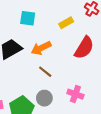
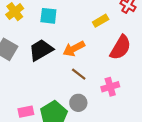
cyan square: (28, 18) -> (48, 16), moved
pink cross: (75, 94) -> (110, 87), moved, turned -35

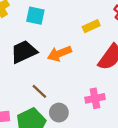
brown line: (79, 74) -> (39, 91), moved

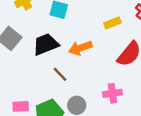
brown line: (39, 91) -> (60, 74), moved

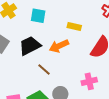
yellow rectangle: (112, 23) -> (74, 27), moved, turned 40

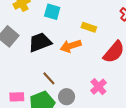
brown line: (44, 69) -> (49, 78), moved
pink cross: (89, 81) -> (98, 87), turned -35

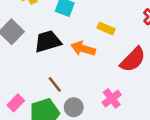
orange arrow: (71, 46) -> (83, 49), turned 30
pink rectangle: (17, 97) -> (16, 103), turned -48

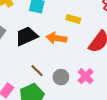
gray circle: (74, 107) -> (61, 77), moved

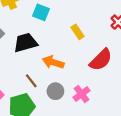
yellow rectangle: (73, 19) -> (77, 32), turned 32
orange arrow: (56, 38) -> (53, 62), moved

